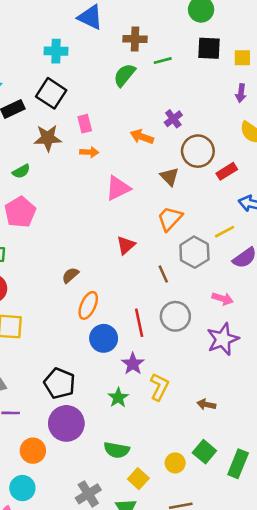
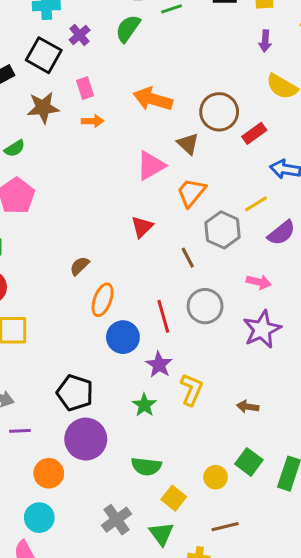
purple cross: (173, 119) -> (80, 35), moved
orange arrow: (142, 137) -> (153, 99), size x1.4
pink triangle: (118, 188) -> (151, 166), moved

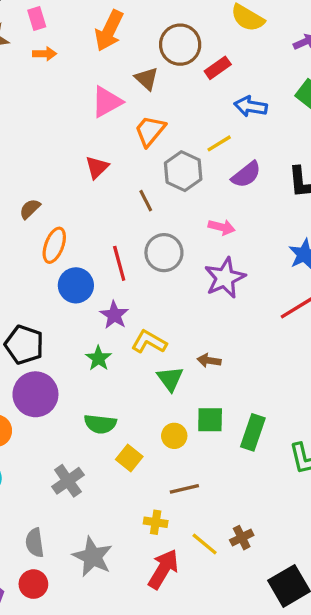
orange arrow: (153, 99) -> (109, 31), turned -81
yellow L-shape: (192, 390) -> (149, 342), turned -84
green square: (249, 462) -> (210, 420), turned -36
green triangle: (161, 534) -> (170, 379), moved

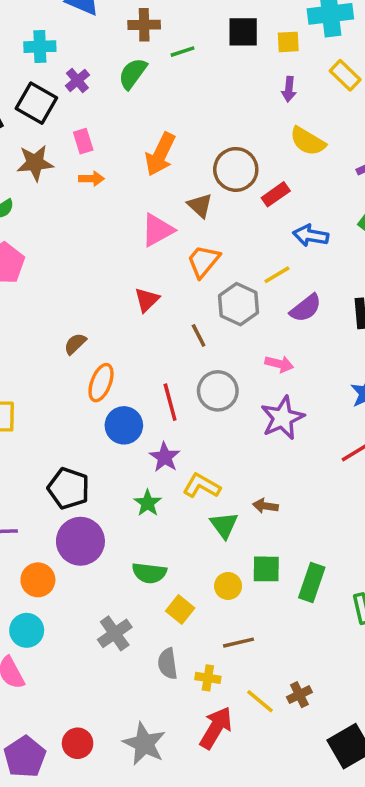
gray semicircle: (35, 543) -> (168, 664), moved
gray star: (93, 557) -> (144, 744), moved

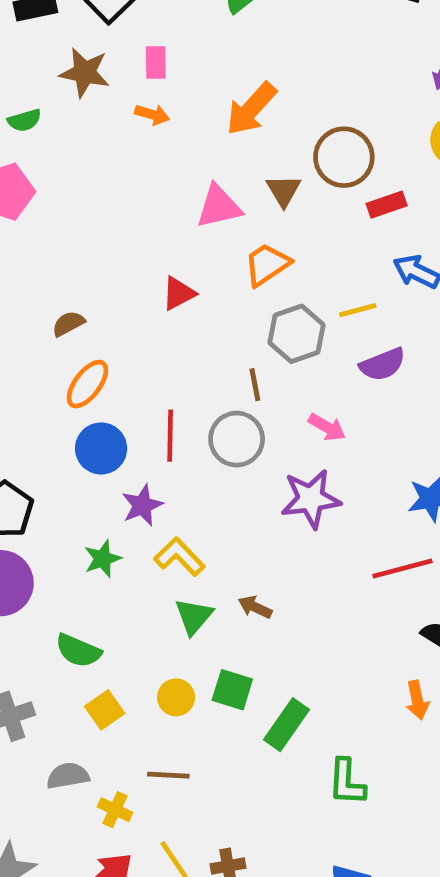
brown line: (199, 335) -> (255, 385), moved
gray semicircle: (168, 664) -> (68, 776), turned 72

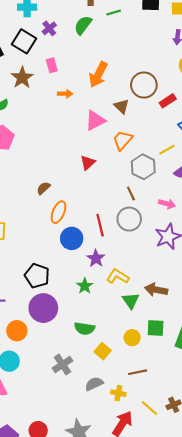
brown star: (85, 73) -> (22, 78), turned -30
orange arrow: (152, 114) -> (65, 94), moved
brown arrow: (255, 607) -> (156, 290), size x1.5

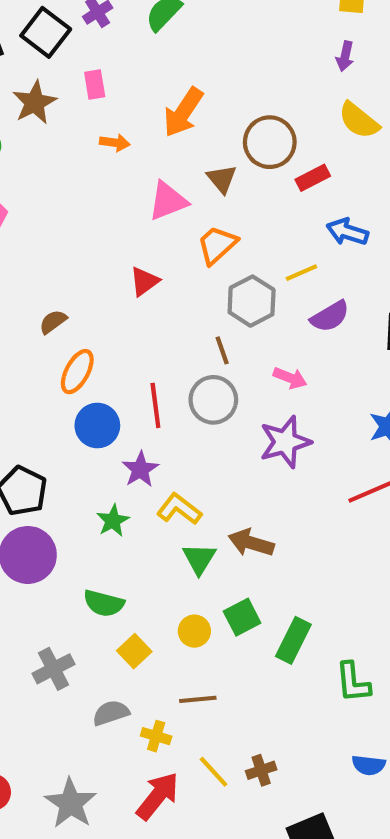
green square: (156, 328) -> (242, 617), turned -36

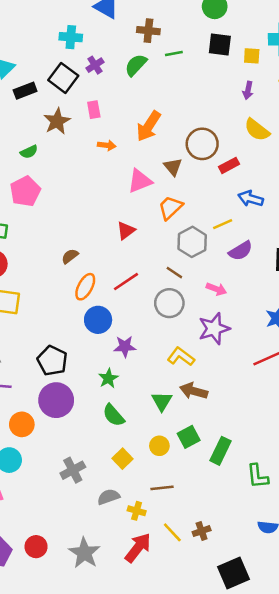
brown line: (222, 350) -> (174, 273), turned -36
red line: (155, 405) -> (126, 282), moved, turned 64
purple star: (140, 469) -> (125, 347), turned 30
yellow L-shape: (179, 509) -> (181, 357), moved
green semicircle: (104, 603) -> (113, 415), moved, turned 35

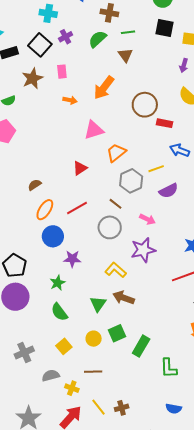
red rectangle: (229, 165) -> (164, 123), turned 35
brown triangle: (173, 167) -> (125, 55), moved

